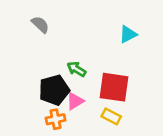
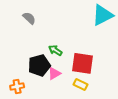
cyan triangle: (128, 34) -> (103, 15), moved, size x1.6
orange cross: (56, 119) -> (17, 87), moved

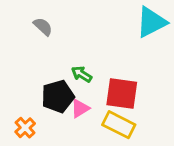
yellow rectangle: (80, 84) -> (119, 125), size x1.5
orange cross: (17, 87) -> (25, 128), turned -32

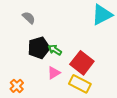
red square: (122, 93) -> (82, 63), turned 30
black pentagon: (58, 96) -> (39, 48), moved

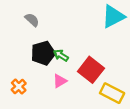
yellow rectangle: (80, 84) -> (112, 93), moved
orange cross: (17, 86) -> (19, 87), moved

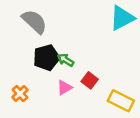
gray semicircle: (32, 20) -> (34, 22), size x1.6
red square: (91, 70) -> (90, 80), moved, size x0.6

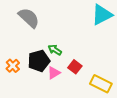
black pentagon: (46, 58) -> (39, 61), moved
orange cross: (20, 94) -> (13, 66), moved

